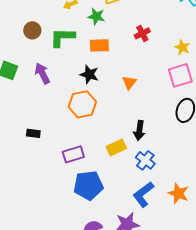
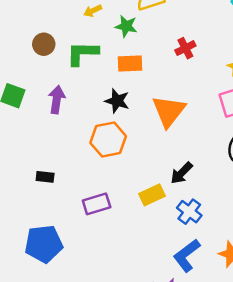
purple arrow: (42, 73) -> (57, 100), turned 35
orange triangle: (129, 82) -> (169, 111), size x1.8
black arrow: (139, 130) -> (182, 173), turned 36
blue pentagon: (88, 185) -> (44, 244), moved

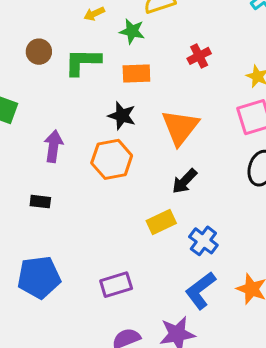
purple arrow: (57, 100) -> (53, 146), moved
black arrow: (182, 173) -> (185, 181), moved
purple rectangle: (97, 204) -> (116, 285), moved

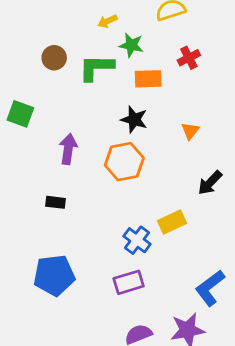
green star: (132, 31) -> (131, 45), moved
red cross: (199, 56) -> (189, 58), moved
orange triangle: (180, 127) -> (190, 131), size x0.5
black arrow: (185, 181) -> (210, 183), moved
blue cross: (203, 241) -> (137, 240), moved

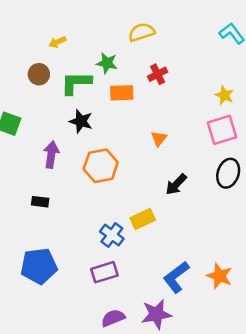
yellow arrow: (107, 21) -> (57, 42), moved
black star: (134, 119) -> (81, 121), moved

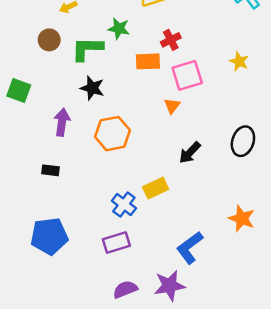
orange rectangle: (122, 93) -> (148, 61), moved
pink square: (222, 130) -> (187, 75), moved
orange star: (219, 276) -> (242, 218), moved

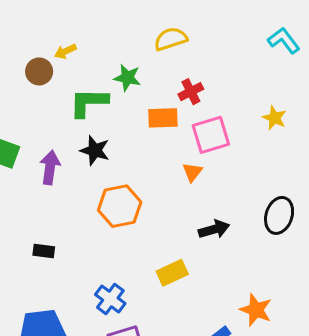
brown circle: (49, 40) -> (39, 71), moved
purple arrow: (62, 122) -> (50, 167), moved
black arrow: (190, 153) -> (214, 229), turned -150
blue cross: (124, 205) -> (110, 299), moved
orange star: (242, 218) -> (256, 310), moved

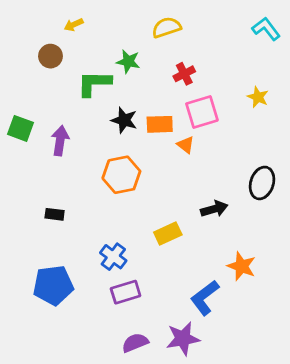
yellow arrow: (65, 51) -> (74, 25), moved
orange rectangle: (163, 118) -> (160, 124), moved
black star: (95, 150) -> (124, 120), moved
orange triangle: (192, 172) -> (186, 145), turned -30
black arrow: (214, 229) -> (214, 209), moved

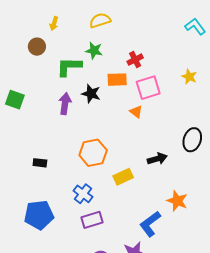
yellow arrow: (74, 25) -> (54, 23), turned -48
yellow semicircle: (166, 27) -> (100, 20), moved
orange rectangle: (160, 124) -> (117, 80), moved
purple arrow: (60, 141) -> (65, 104), moved
orange hexagon: (121, 175) -> (93, 153), moved

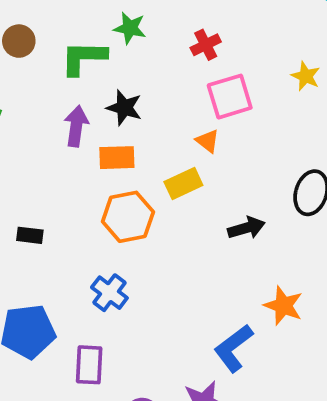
brown circle: (37, 47) -> (19, 41), moved
orange rectangle: (117, 80) -> (117, 158), moved
yellow rectangle: (123, 177) -> (183, 183), moved
purple rectangle: (92, 220) -> (89, 365), moved, turned -70

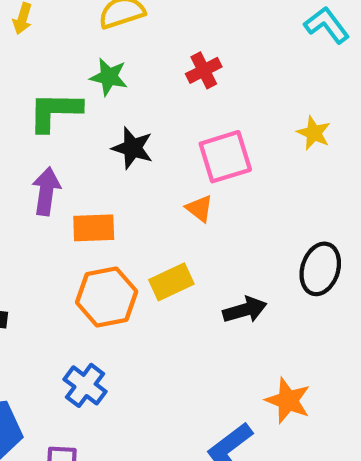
red cross: (206, 45) -> (204, 70), moved
black star: (124, 108) -> (133, 148), moved
yellow rectangle: (183, 183) -> (171, 282), moved

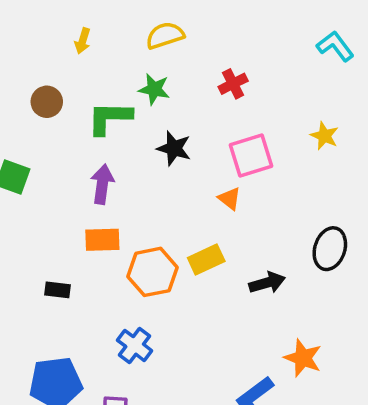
orange rectangle: (94, 228) -> (102, 240), moved

